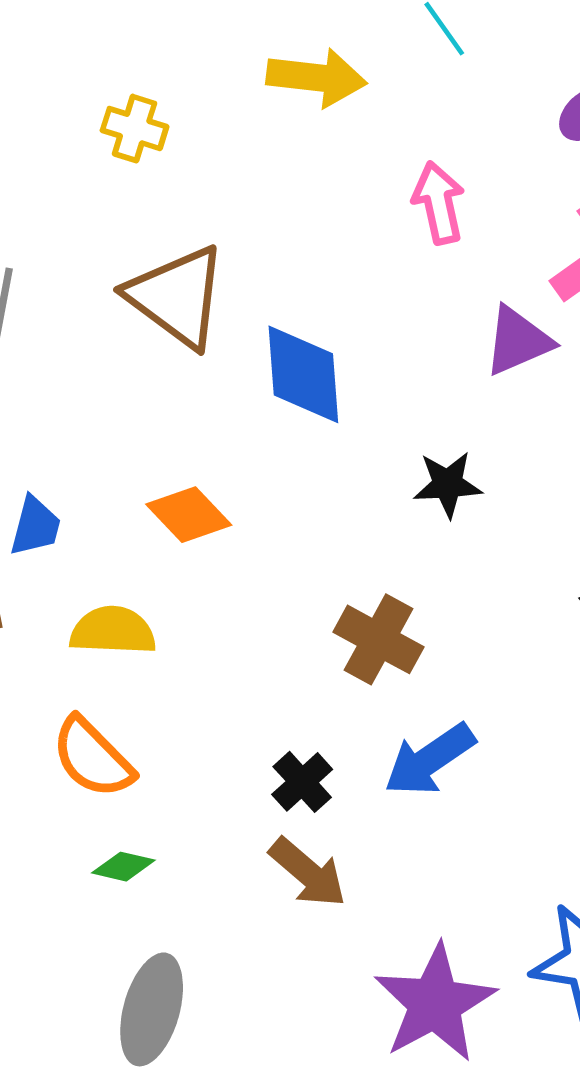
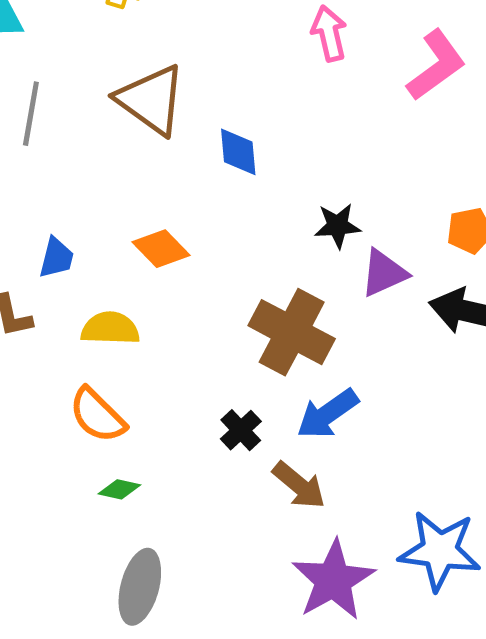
purple triangle: (518, 341) -> (384, 273), moved
blue diamond: (303, 374) -> (238, 152), size x0.7
brown cross: (378, 639) -> (292, 332), size x1.4
brown arrow: (308, 873) -> (299, 485), moved

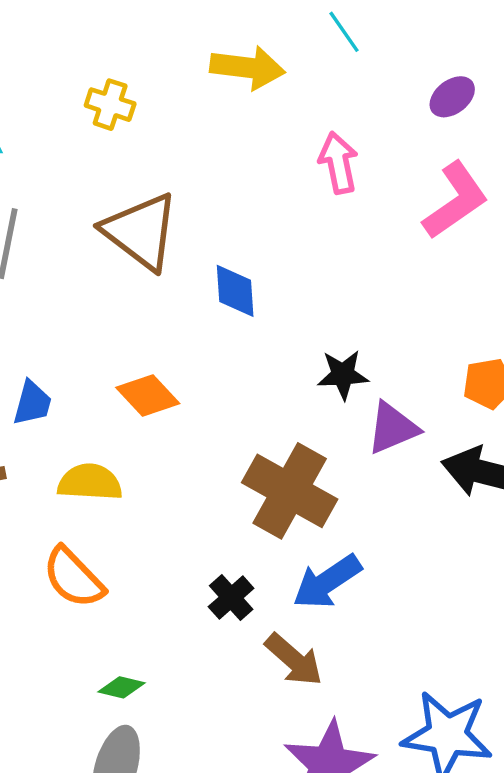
green diamond: (119, 489) -> (121, 687), moved

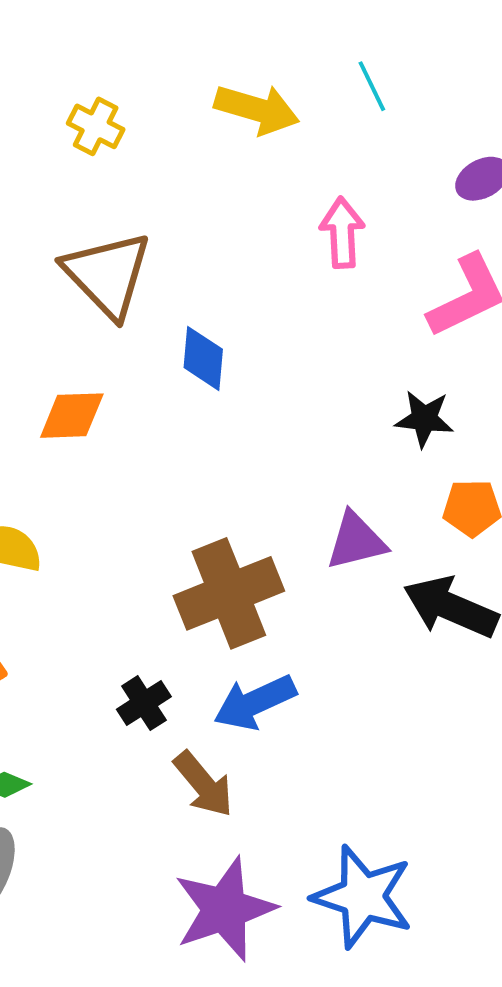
black star: (343, 375) -> (424, 419), moved
orange diamond: (148, 396) -> (72, 416), moved, turned -58
brown cross: (290, 491) -> (229, 593), turned 30

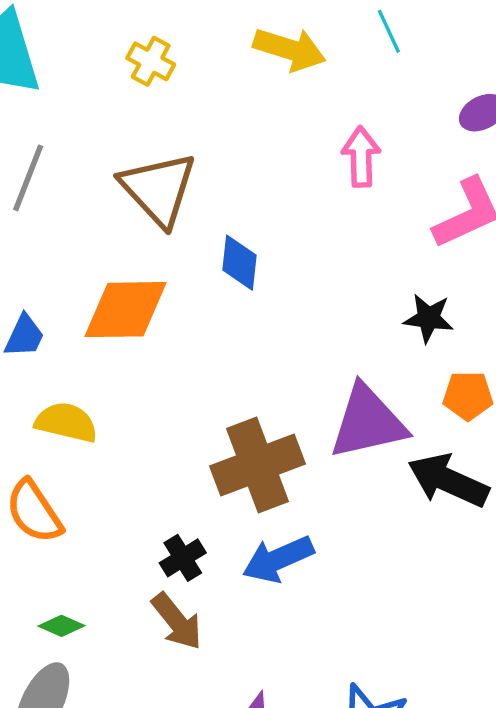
orange diamond: (72, 416) -> (126, 310), size x1.5
purple triangle: (356, 541) -> (368, 422), size x1.5
brown arrow: (203, 784) -> (177, 621), moved

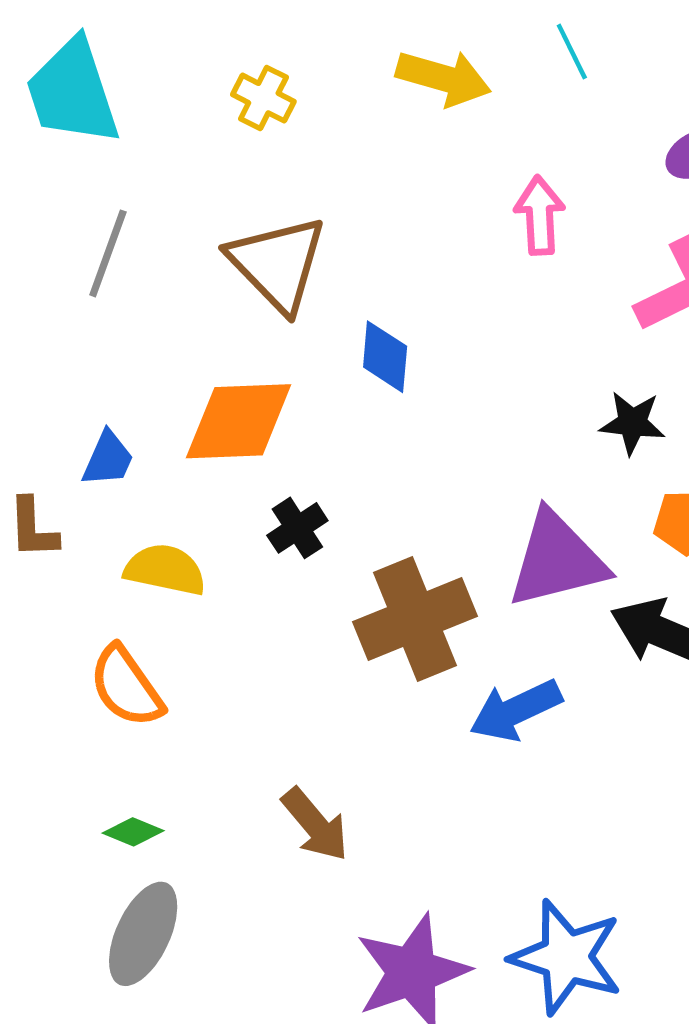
black cross: (183, 558) -> (297, 528), moved
blue arrow: (278, 559) -> (516, 710), moved
green diamond: (61, 626) -> (133, 832), moved

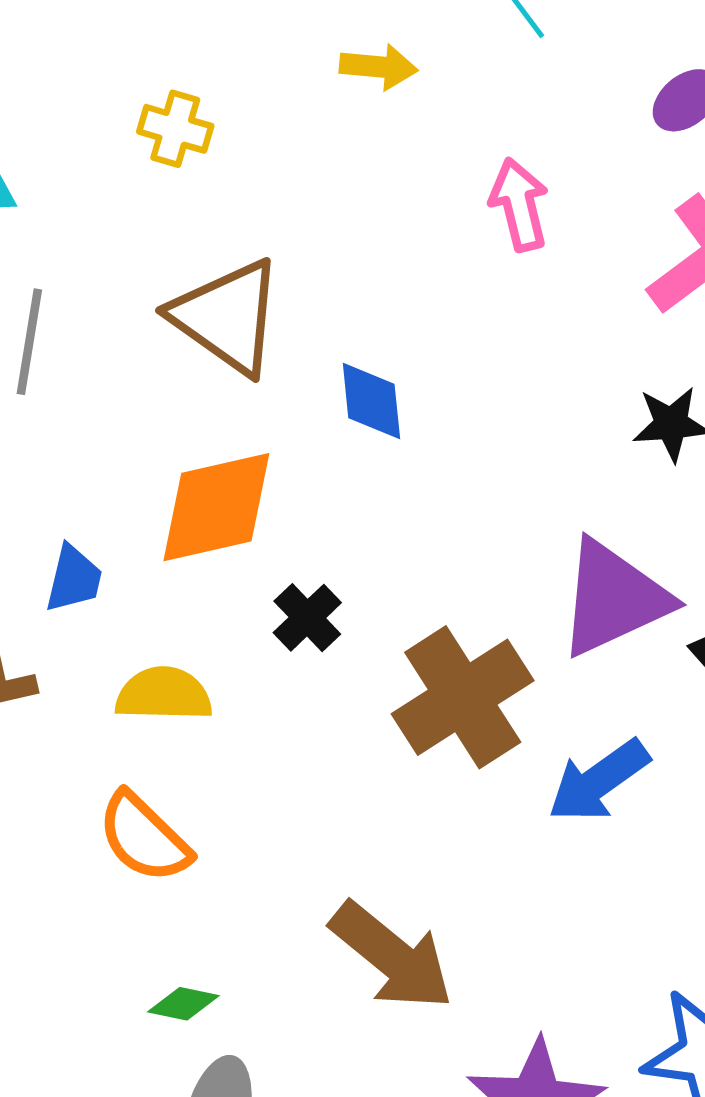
yellow arrow: (443, 78) -> (379, 67), size x0.7
brown arrow: (315, 825) -> (392, 956), size x1.4

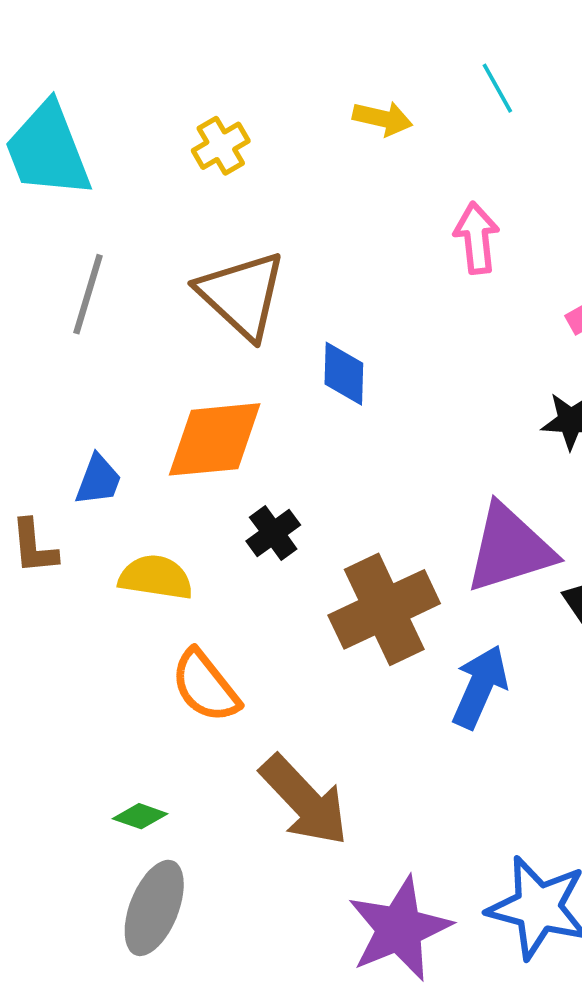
yellow cross: (175, 129) -> (221, 146), turned 36
blue arrow: (599, 781) -> (480, 687), turned 142
orange semicircle: (144, 838) -> (205, 686), moved

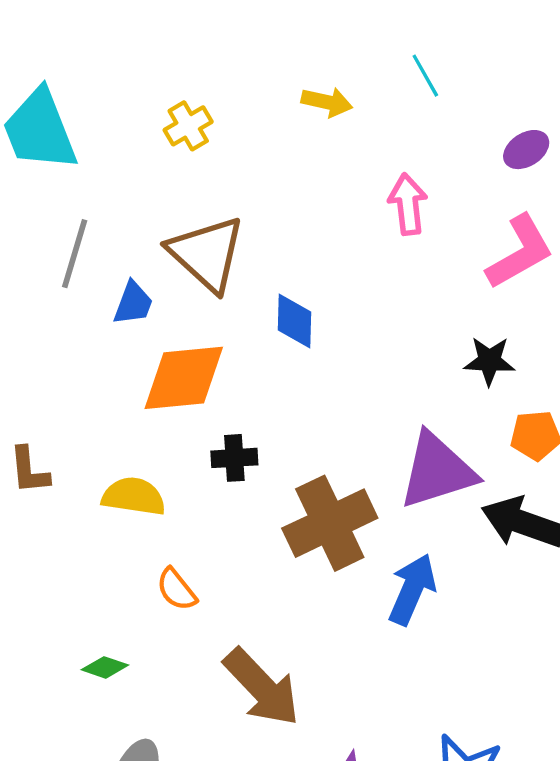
blue trapezoid: (98, 480) -> (133, 303), moved
black cross: (273, 533) -> (234, 458), turned 33
orange semicircle: (205, 686) -> (176, 589), size x0.7
green diamond: (140, 816) -> (105, 667), moved

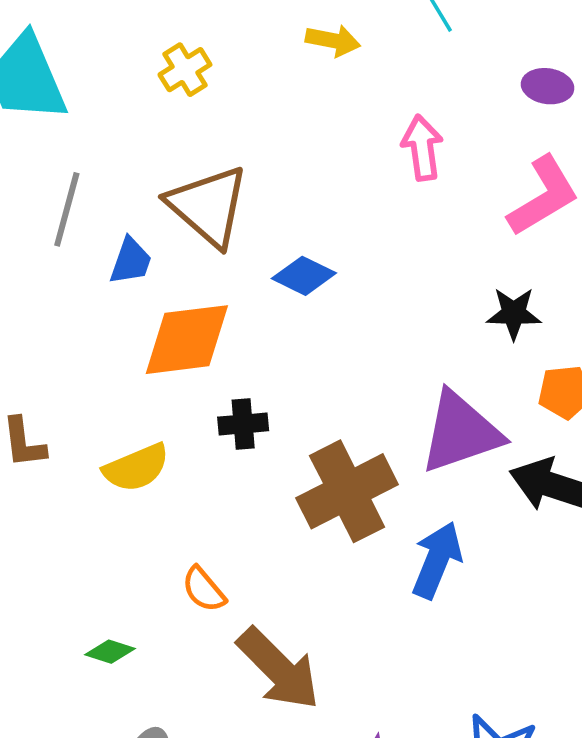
purple ellipse: (526, 150) -> (548, 86), turned 42
blue diamond: (294, 321) -> (304, 276), turned -64
yellow semicircle: (134, 496) -> (136, 468), turned 150
orange semicircle: (176, 589) -> (204, 589), moved

